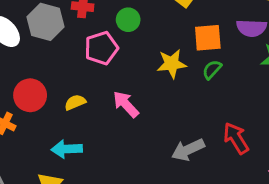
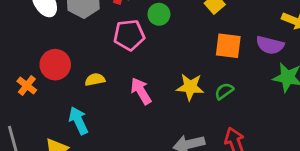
yellow star: (172, 64) -> (190, 87), moved
green semicircle: (212, 70) -> (224, 91), moved
cyan arrow: (67, 149) -> (78, 121), turned 56

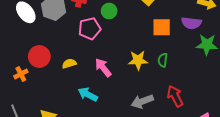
orange cross: (27, 86) -> (21, 74), turned 32
green semicircle: (224, 91) -> (163, 60), turned -40
cyan arrow: (78, 121) -> (88, 94), moved, turned -30

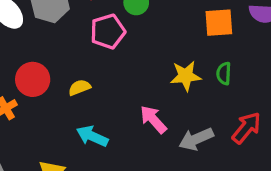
pink arrow: (103, 68) -> (153, 119), moved
cyan arrow: (88, 94) -> (92, 136), moved
red arrow: (175, 96) -> (246, 128), turned 70

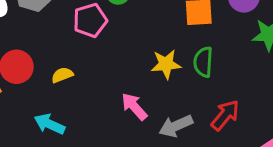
green semicircle: (224, 73) -> (203, 62), size x1.4
cyan arrow: (92, 136) -> (50, 124), moved

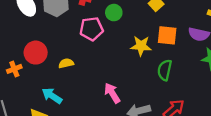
yellow star: (166, 64) -> (141, 46), moved

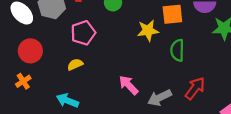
pink pentagon: (91, 29) -> (83, 33), moved
red circle: (36, 53) -> (30, 51), moved

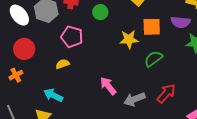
pink pentagon: (83, 33) -> (72, 37), turned 30
green semicircle: (177, 50) -> (153, 59), turned 48

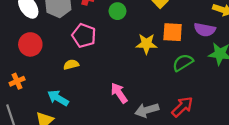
green semicircle: (153, 59) -> (183, 63), moved
orange cross: (16, 75) -> (17, 81), moved

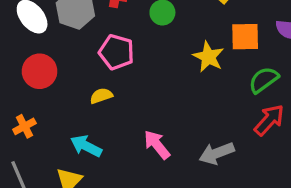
yellow star: (146, 44) -> (208, 57), turned 30
pink arrow: (119, 93) -> (157, 145), moved
red arrow: (182, 107) -> (269, 120), moved

